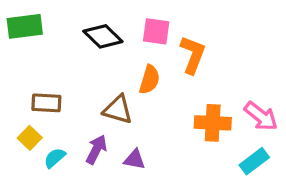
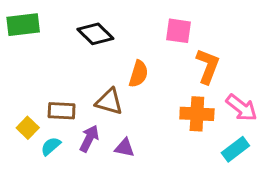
pink square: (156, 31) -> (178, 31), moved
orange L-shape: (193, 55) -> (208, 66), moved
brown rectangle: (46, 103) -> (62, 111), moved

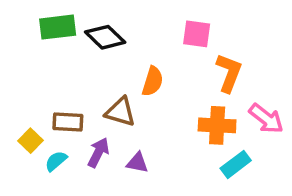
green rectangle: (23, 25) -> (58, 27), moved
cyan rectangle: (235, 149) -> (236, 164), moved

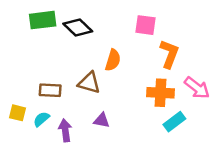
yellow square: (31, 141) -> (18, 113), moved, turned -30
purple arrow: (98, 153) -> (65, 130), moved, turned -35

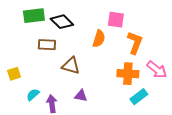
orange semicircle: (113, 60) -> (99, 39), moved
brown rectangle: (50, 90) -> (47, 45), moved
yellow square: (18, 113) -> (14, 74), moved, turned -32

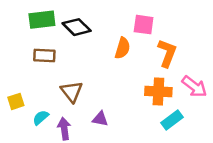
brown rectangle: (47, 45) -> (44, 56), moved
brown triangle: (71, 66) -> (72, 92), moved, turned 36
yellow square: (14, 74) -> (16, 101), moved

